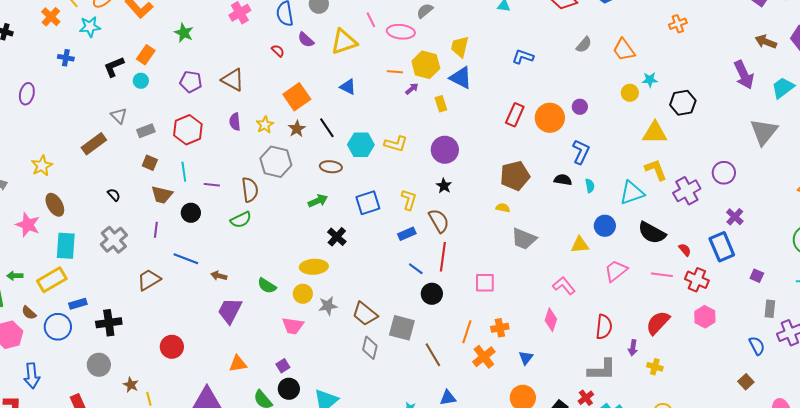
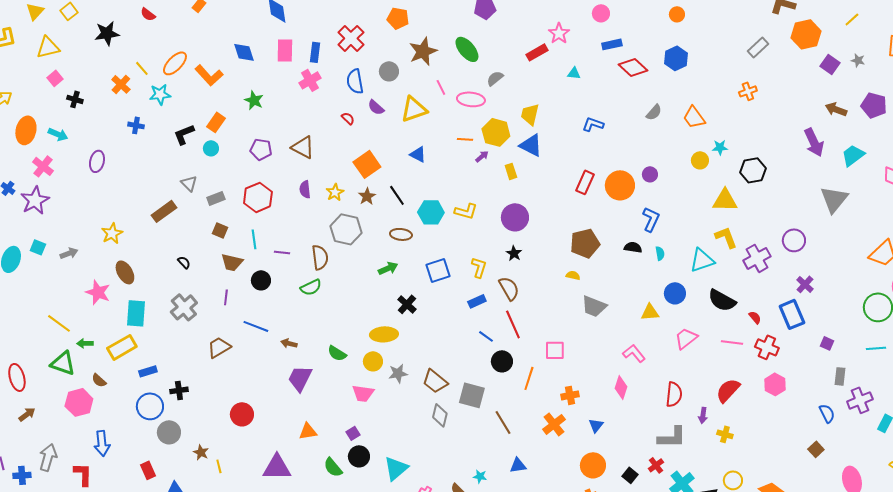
red line: (443, 257) -> (513, 324), turned -32
black cross: (109, 323) -> (179, 390), size x0.7
blue circle: (58, 327) -> (150, 406), moved
orange line: (467, 332) -> (529, 378), moved

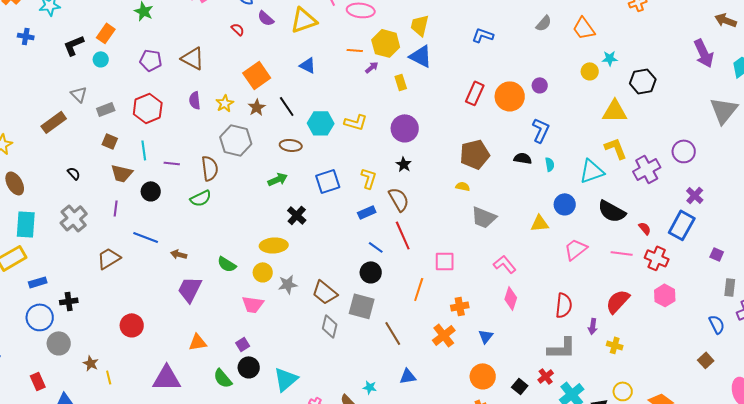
blue rectangle: (792, 314) -> (682, 225), turned 52
pink L-shape: (634, 353) -> (505, 264), moved
black circle: (502, 361) -> (371, 272), moved

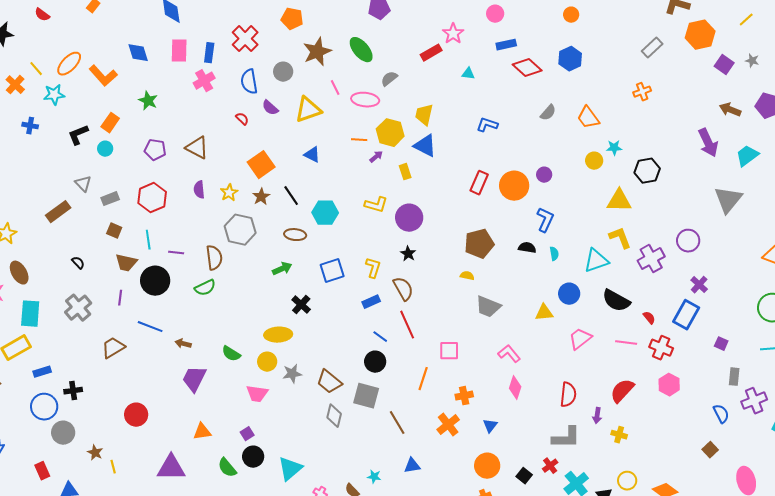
yellow L-shape: (356, 122) -> (376, 205), moved
black circle: (151, 191) -> (155, 281), size x1.5

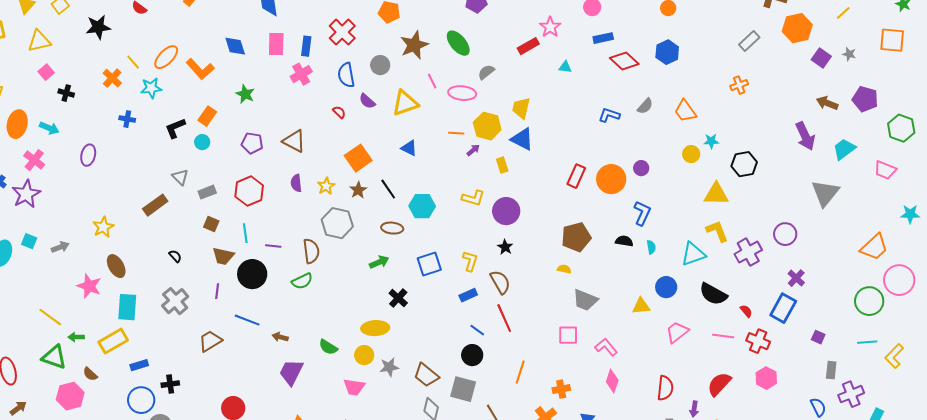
blue L-shape: (487, 125) -> (609, 115), moved
pink square: (449, 351) -> (568, 335), moved

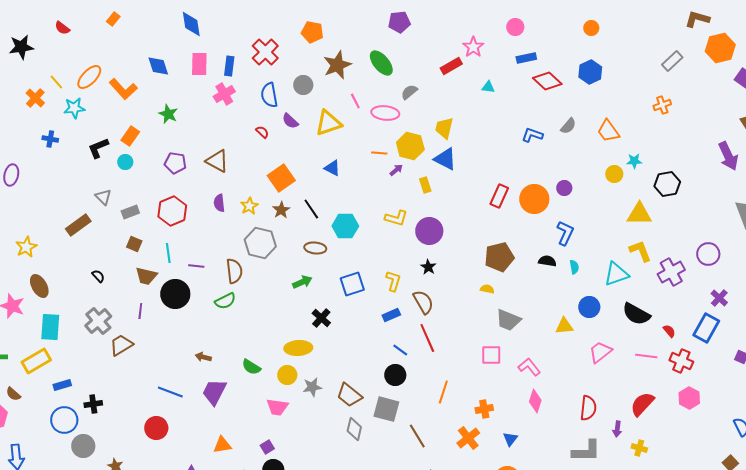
blue line: (247, 320) -> (170, 392), moved
brown trapezoid: (210, 341) -> (121, 345), moved

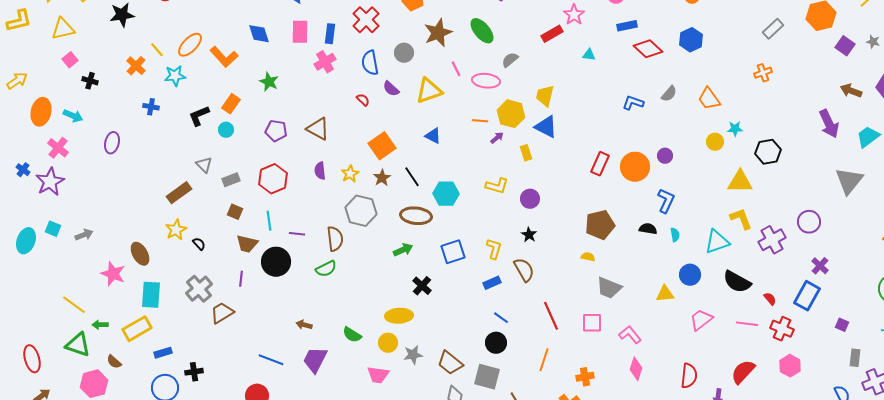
purple circle: (429, 231) -> (530, 199), size x0.7
yellow star: (26, 247) -> (176, 230), moved
brown ellipse: (315, 248) -> (416, 216), size x1.4
red line: (427, 338) -> (551, 316), moved

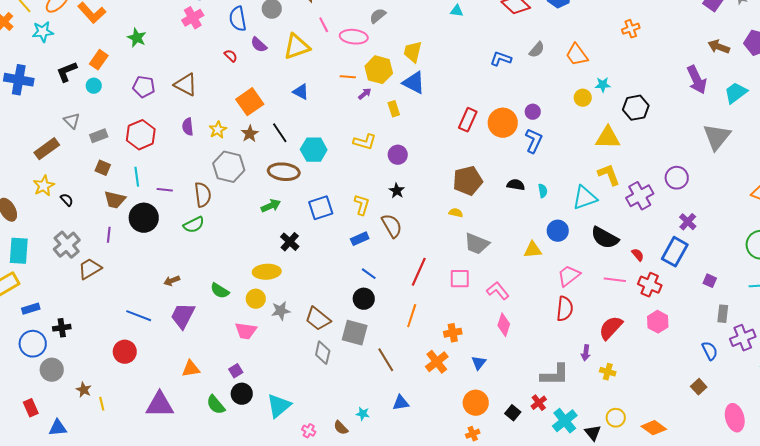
blue cross: (151, 107) -> (19, 80), moved, size x1.8
blue L-shape: (666, 201) -> (534, 141), moved
red line: (551, 316) -> (419, 272), turned 48
brown arrow: (304, 325) -> (172, 281), turned -35
red semicircle: (689, 376) -> (565, 309), moved

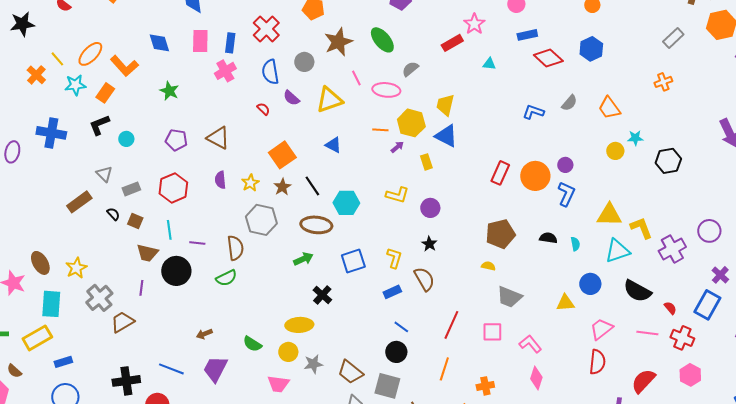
orange rectangle: (99, 60) -> (105, 93), moved
yellow triangle: (608, 138) -> (609, 215), moved
yellow star: (44, 186) -> (76, 268), moved
black semicircle: (67, 200) -> (113, 214), moved
black cross: (62, 328) -> (126, 381), moved, size x1.5

